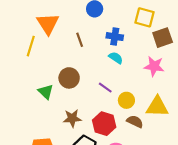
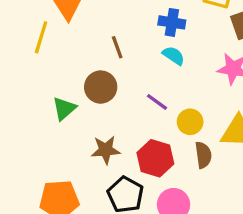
brown line: (80, 40) -> (117, 47), moved
green triangle: (46, 92) -> (64, 109), turned 35
brown semicircle: (135, 122) -> (203, 155), turned 56

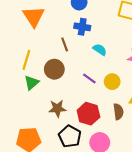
blue cross: (172, 22) -> (82, 27), moved
yellow line: (41, 37) -> (26, 60), moved
yellow circle: (190, 122) -> (112, 82), moved

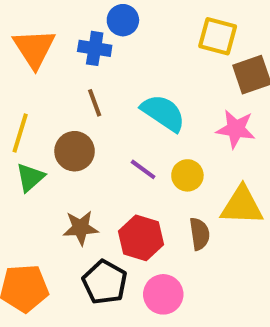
blue cross: (82, 27) -> (95, 48), moved
cyan semicircle: (100, 50) -> (163, 113), size x1.6

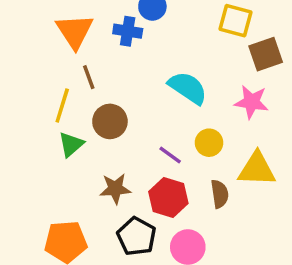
brown line: (95, 103) -> (89, 77), moved
purple line: (143, 169) -> (170, 155), moved

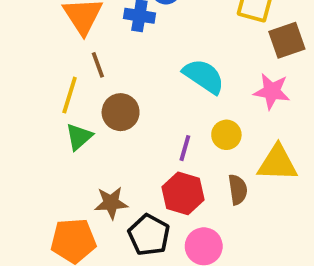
purple line: (170, 155) -> (185, 148), turned 70
brown star: (115, 189) -> (111, 203), moved

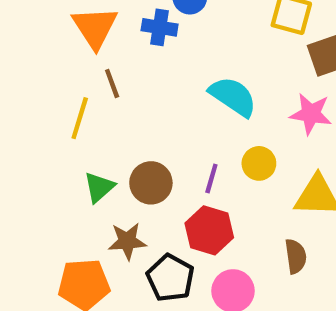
brown circle: (121, 112) -> (151, 183), moved
green triangle: (79, 137) -> (99, 187), moved
brown semicircle: (238, 190) -> (296, 256), moved

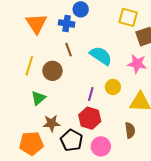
brown line: (112, 84) -> (69, 50), moved
brown circle: (151, 183) -> (52, 71), moved

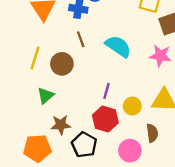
yellow circle: (113, 87) -> (132, 106), moved
pink circle: (101, 146) -> (130, 151), moved

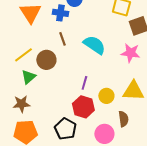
yellow line: (35, 58) -> (23, 55), turned 36
green triangle: (46, 96) -> (28, 77), moved
brown star: (61, 125) -> (21, 104), moved

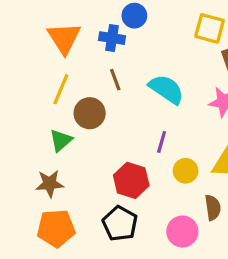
yellow line: (23, 55) -> (61, 89), moved, turned -30
purple line: (84, 83) -> (162, 142), moved
red hexagon: (83, 107) -> (131, 180), moved

